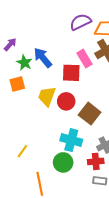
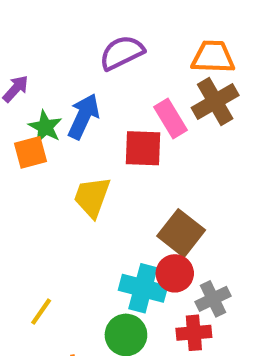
purple semicircle: (80, 22) -> (122, 53), moved
blue arrow: (43, 58) -> (84, 116), turned 65
orange square: (17, 84) -> (30, 152), moved
red circle: (66, 101) -> (175, 273), moved

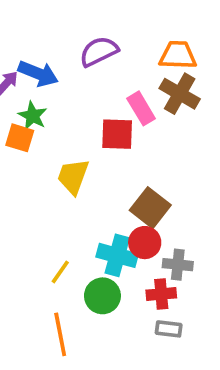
brown cross: (215, 101) -> (180, 94), turned -30
blue arrow: (84, 116) -> (38, 74), moved, turned 87
orange square: (30, 152) -> (20, 138), turned 32
gray cross: (213, 299) -> (178, 265), turned 32
yellow line: (41, 312) -> (60, 272), moved

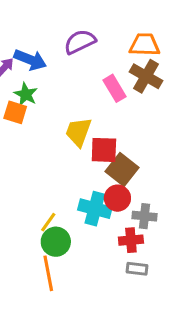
red square: (117, 134) -> (104, 150), moved
yellow trapezoid: (73, 176) -> (78, 132), moved
green circle: (102, 296) -> (56, 242), moved

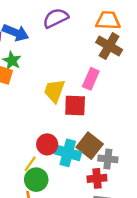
pink rectangle: (114, 88) -> (91, 79), moved, turned 55
brown square: (122, 170) -> (90, 146), moved
red circle: (117, 198) -> (47, 144), moved

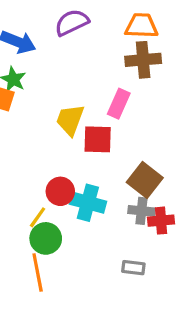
brown cross: (109, 46) -> (143, 60), turned -35
brown square: (90, 146) -> (145, 180), moved
red cross: (97, 178) -> (161, 221), moved

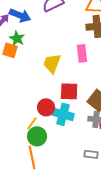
pink rectangle: (119, 104) -> (82, 53), turned -30
red square: (98, 139) -> (69, 91), moved

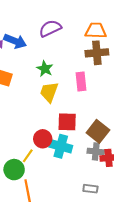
green star: (17, 38) -> (45, 69), moved
green circle: (37, 136) -> (14, 170), moved

